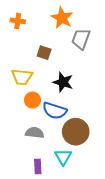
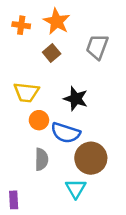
orange star: (62, 18) -> (57, 21), moved
brown square: (44, 53) -> (52, 53), moved, turned 32
gray semicircle: (35, 133) -> (41, 159), turned 84
purple rectangle: (38, 166) -> (14, 200), moved

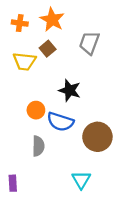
yellow trapezoid: (26, 92) -> (24, 61), moved
brown circle: (91, 158) -> (97, 137), moved
cyan triangle: (76, 189) -> (81, 180), moved

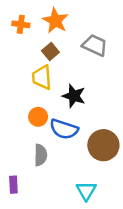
gray trapezoid: (89, 43) -> (95, 45), turned 95
yellow trapezoid: (24, 61) -> (42, 77), moved, turned 80
purple rectangle: (13, 183) -> (13, 185), moved

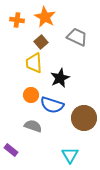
black star: (74, 96) -> (60, 78), turned 30
gray semicircle: (41, 155) -> (33, 126), turned -72
purple rectangle: (13, 185) -> (11, 150), turned -48

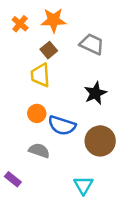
orange star: (45, 17) -> (54, 20), turned -30
orange cross: (17, 20) -> (20, 24), turned 32
black star: (60, 78) -> (95, 93), moved

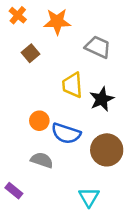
orange cross: (20, 24) -> (18, 15), moved
brown square: (49, 50) -> (30, 53), moved
yellow trapezoid: (40, 75) -> (72, 85), moved

